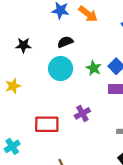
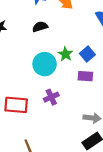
cyan circle: (61, 68) -> (45, 64), moved

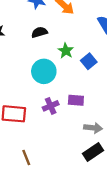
green star: (65, 54) -> (66, 51), moved
purple rectangle: (85, 76) -> (76, 100), moved

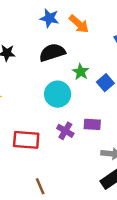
black semicircle: (39, 32) -> (52, 52), size x1.5
purple cross: (51, 106) -> (65, 131), turned -35

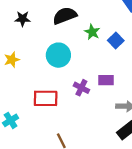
cyan circle: (58, 94) -> (58, 55), moved

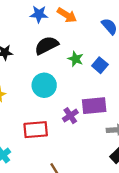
purple rectangle: (106, 80) -> (94, 106), size x1.5
purple cross: (81, 88) -> (70, 116), turned 35

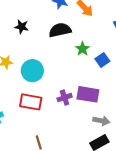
cyan circle: (44, 85) -> (32, 71), moved

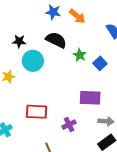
black semicircle: (60, 30) -> (56, 40), turned 45
cyan circle: (32, 71) -> (33, 61), moved
purple cross: (65, 98) -> (69, 125), moved

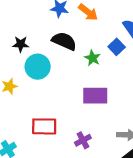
blue square: (100, 63) -> (117, 47), moved
purple rectangle: (90, 98) -> (95, 96), moved

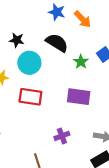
red rectangle: (44, 126) -> (30, 97), moved

